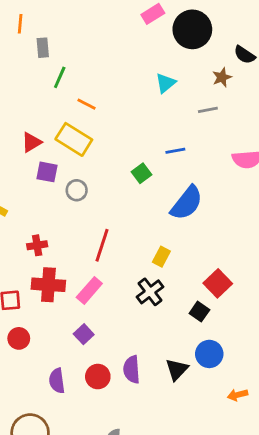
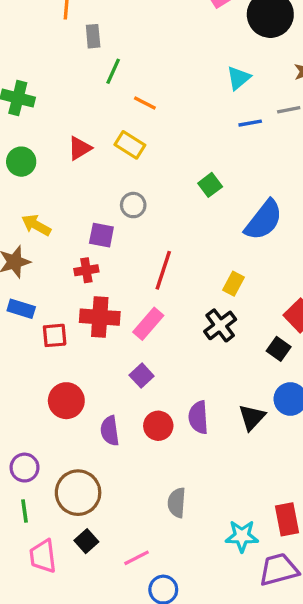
yellow rectangle: (74, 139) -> (130, 145), size x0.7
blue line: (175, 151) -> (250, 123), moved
purple square: (47, 172) -> (101, 235), moved
red circle: (19, 338) -> (66, 401), moved, size x1.4

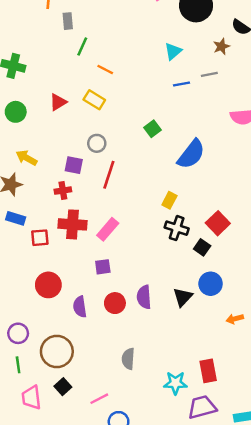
red line: (163, 270) -> (109, 175), moved
black cross: (220, 325) -> (177, 228), moved, turned -35
purple square: (142, 376) -> (103, 267), turned 35

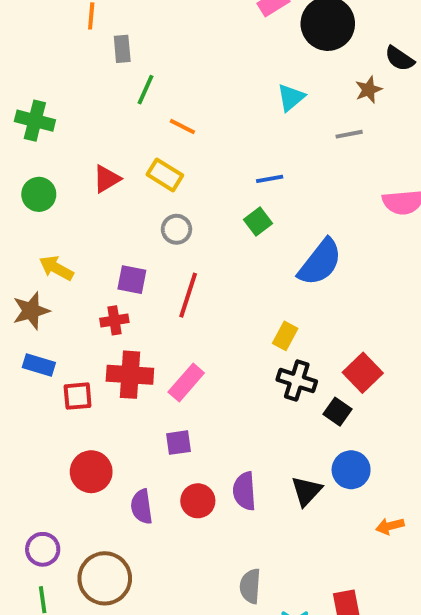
blue line: (181, 84) -> (270, 179), moved
gray circle: (97, 143) -> (177, 229), moved
gray semicircle: (128, 359) -> (250, 586), moved

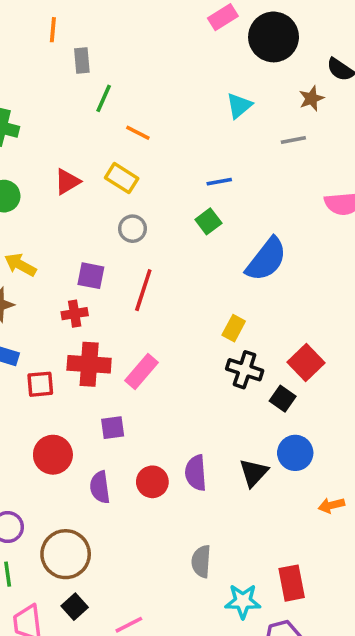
purple square: (178, 443) -> (113, 428), moved

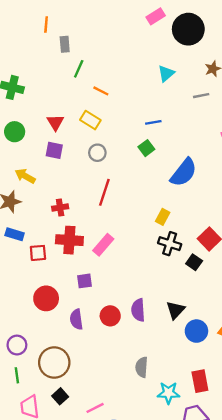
red triangle: (67, 182) -> (55, 122), turned -30
purple square: (91, 276) -> (54, 150), moved
blue circle: (295, 453) -> (196, 331), moved

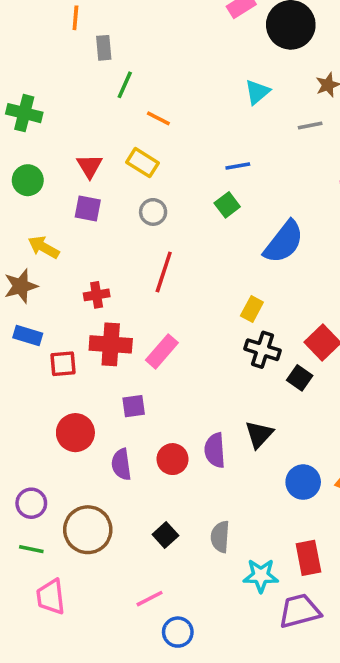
black triangle: (175, 310) -> (259, 434), moved
green line: (17, 375) -> (31, 549), turned -70
black square: (60, 396) -> (165, 535), moved

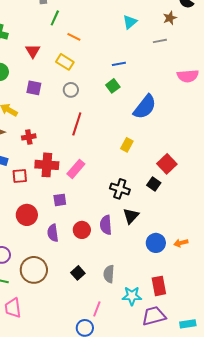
red triangle: (90, 166) -> (33, 51), moved
red cross: (97, 295) -> (29, 137), moved
black cross: (263, 350) -> (120, 189), moved
pink line: (150, 599) -> (97, 309), moved, turned -42

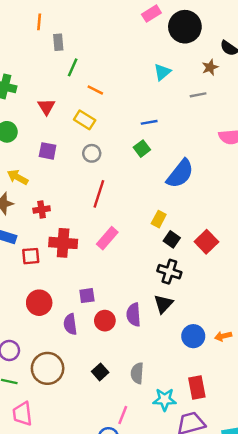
pink rectangle: (76, 169) -> (107, 238), moved
black square: (154, 184) -> (172, 239), moved
black cross: (120, 189) -> (169, 272), moved
purple square: (60, 200) -> (87, 296), moved

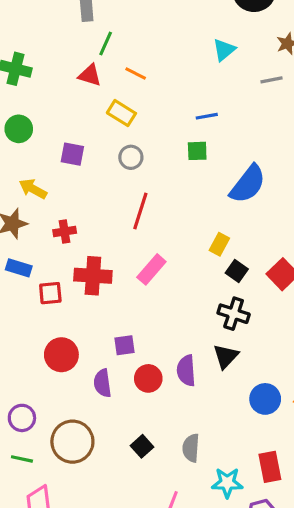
red triangle: (46, 107) -> (90, 75), moved, turned -42
green square: (142, 149) -> (197, 151), turned 35

